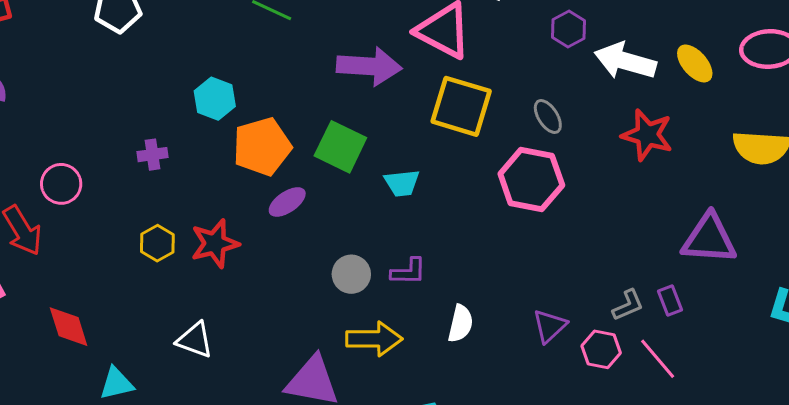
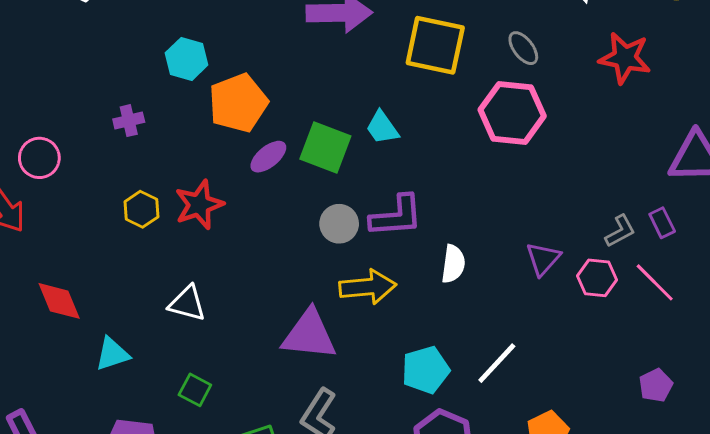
green square: (340, 147) -> (325, 147), moved
cyan trapezoid: (402, 183) -> (382, 128), turned 66
purple L-shape: (408, 272) -> (396, 216), size x1.5

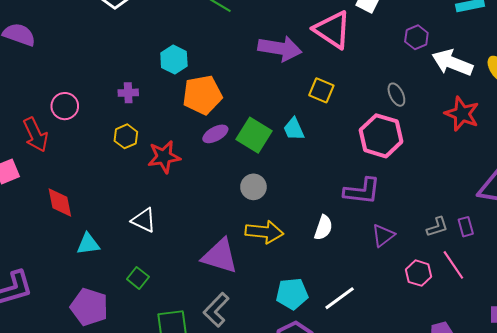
yellow square: (435, 45) -> (321, 90), moved, size x0.6
yellow hexagon: (141, 209) -> (126, 136), moved
purple L-shape: (396, 216) -> (362, 191), moved
pink hexagon: (597, 278) -> (419, 273), moved

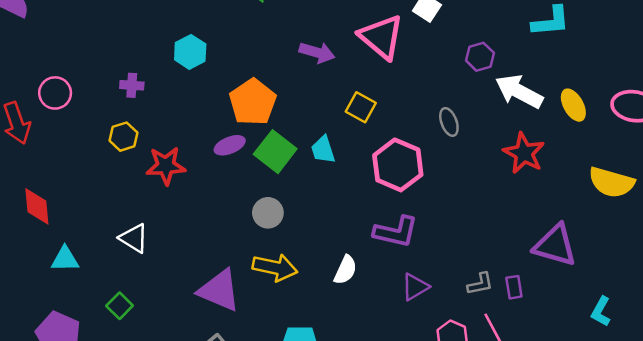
purple arrow: (280, 48) -> (317, 52), size x0.7
orange pentagon: (202, 95) -> (253, 102), moved, turned -30
pink hexagon: (381, 136) -> (398, 165), moved

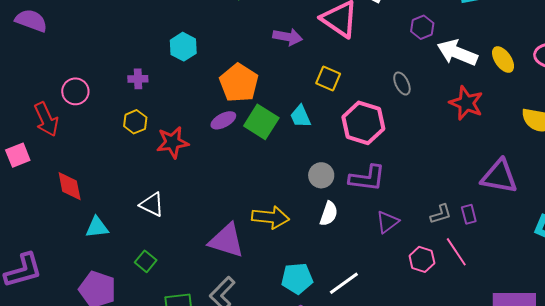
gray circle: (268, 213) -> (321, 175), moved

